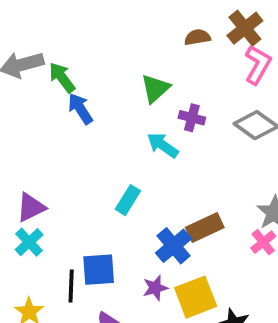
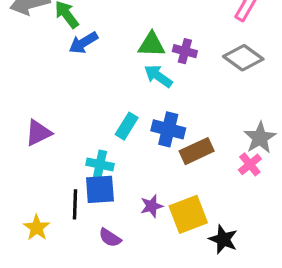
green triangle: (155, 88) -> (152, 44), moved, turned 44
blue arrow: (80, 109) -> (83, 43), turned -88
cyan cross: (29, 242) -> (100, 164), moved, turned -35
blue cross: (174, 246) -> (168, 129), moved, turned -36

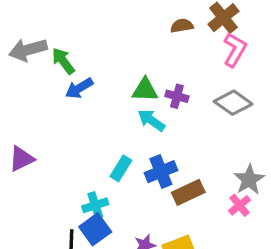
blue cross: (168, 129) -> (161, 172), turned -36
purple triangle: (38, 133) -> (21, 159), moved
cyan cross: (100, 164) -> (95, 205), turned -30
blue square: (100, 189) -> (95, 229), turned -32

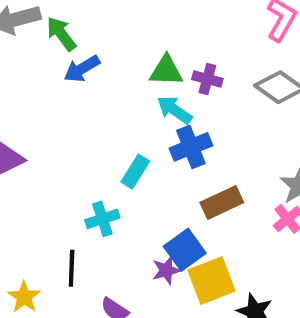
blue cross: (161, 172) -> (191, 147), moved
blue square: (95, 229) -> (185, 250), moved

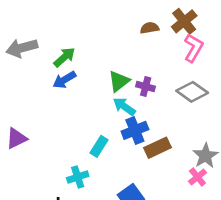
green arrow: (61, 34) -> (64, 57), moved, turned 85
green triangle: (166, 71) -> (119, 81), turned -40
brown rectangle: (222, 202) -> (158, 148), moved

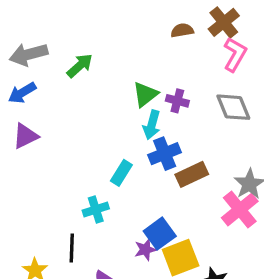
blue arrow: (64, 80) -> (22, 93), moved
gray diamond: (192, 92) -> (233, 107), turned 32
cyan arrow: (124, 106) -> (152, 125), turned -110
purple triangle: (16, 138) -> (25, 136), moved
pink cross: (197, 177) -> (240, 210), size x1.6

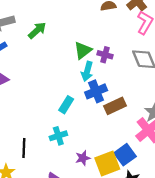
cyan cross: (96, 210) -> (58, 136), moved
blue square: (160, 234) -> (125, 155), moved
black line: (72, 248) -> (24, 148), moved

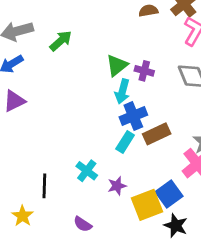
cyan rectangle: (66, 105) -> (125, 142), moved
cyan cross: (58, 136) -> (87, 171), turned -35
purple star: (83, 158) -> (117, 186), moved

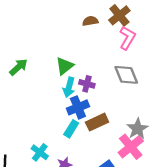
green arrow: (61, 41) -> (18, 67), moved
purple cross: (144, 71) -> (87, 84), moved

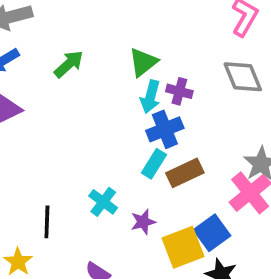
brown rectangle: (97, 122) -> (185, 173), moved

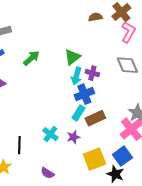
purple star: (143, 222) -> (73, 137), moved
blue square: (212, 233) -> (122, 156), moved

